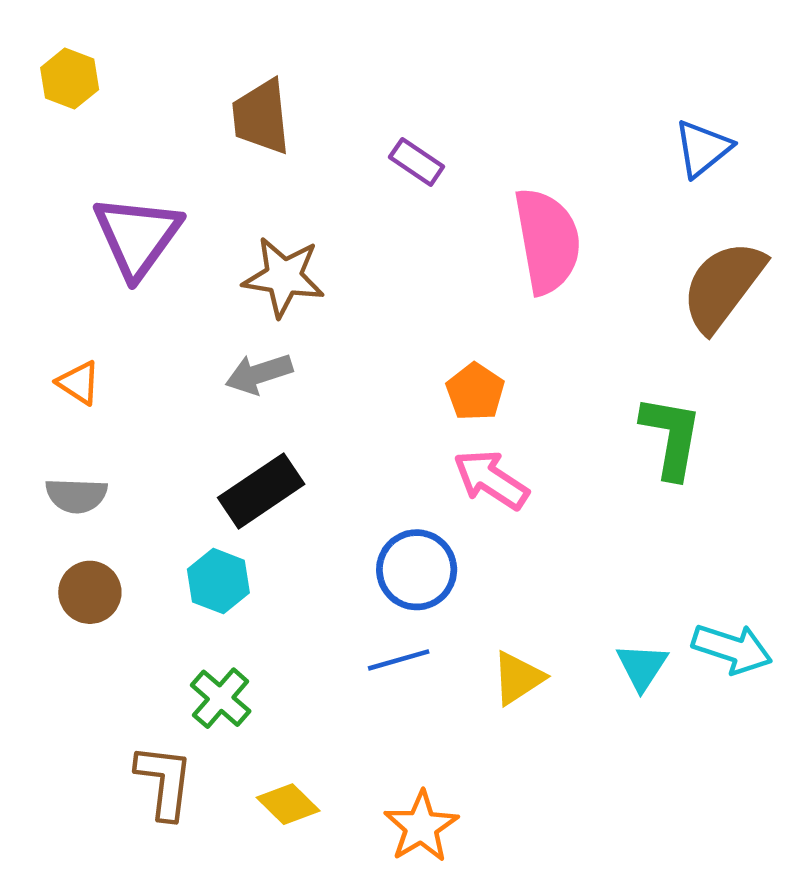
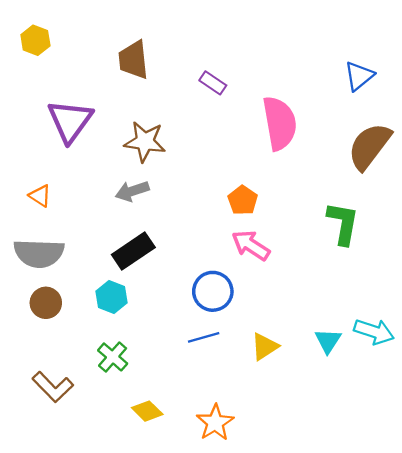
gray semicircle: (76, 495) -> (39, 253), size x1.6
brown L-shape: (164, 782) -> (53, 387), moved, turned 129

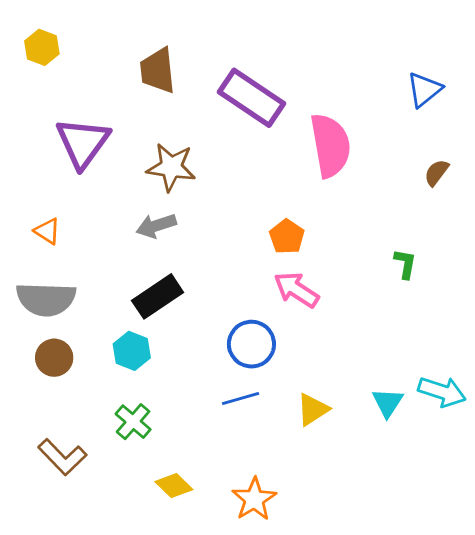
purple rectangle: (213, 83) -> (251, 98), size x2.0
brown semicircle: (369, 146) -> (437, 173), size x0.5
green L-shape: (343, 223) -> (405, 264), size x0.6

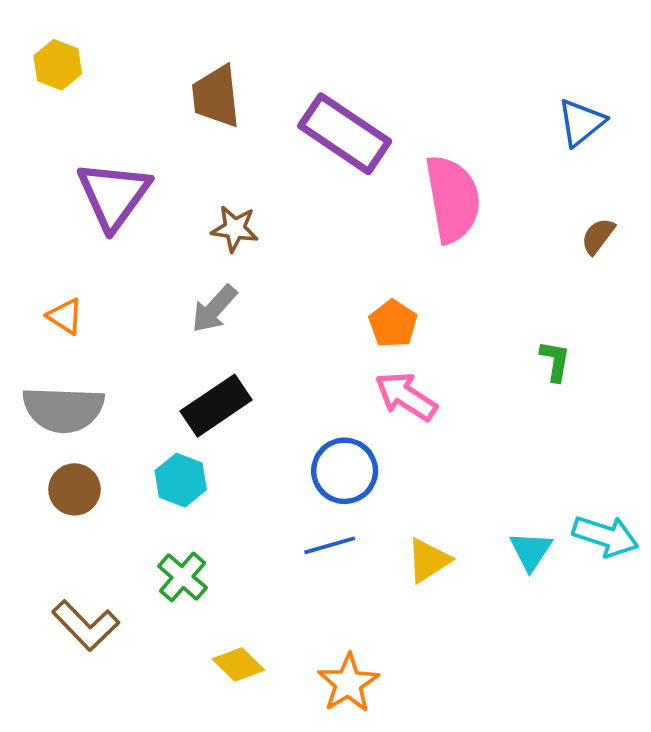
brown star: (171, 167) -> (235, 229), size x0.7
gray arrow: (156, 226) -> (214, 309), turned -30

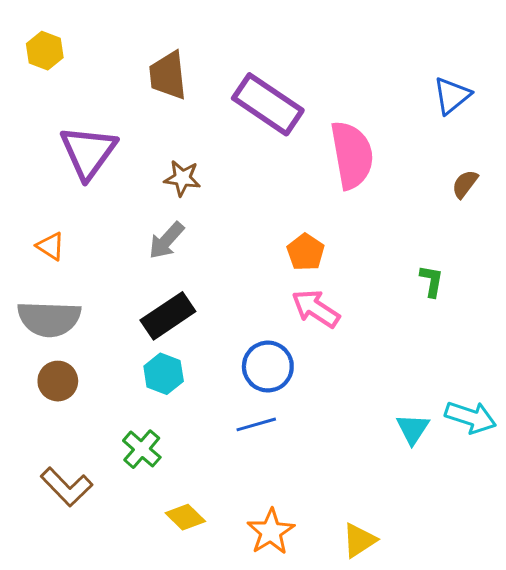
cyan hexagon: (181, 480) -> (164, 374), moved
yellow triangle: (428, 560) -> (359, 540), moved

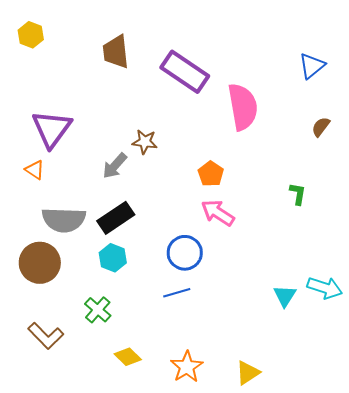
purple triangle: (88, 152) -> (52, 129), moved
brown star: (182, 178) -> (145, 142), moved
gray semicircle: (49, 319) -> (64, 220), moved
brown circle: (58, 381) -> (40, 263), size x1.5

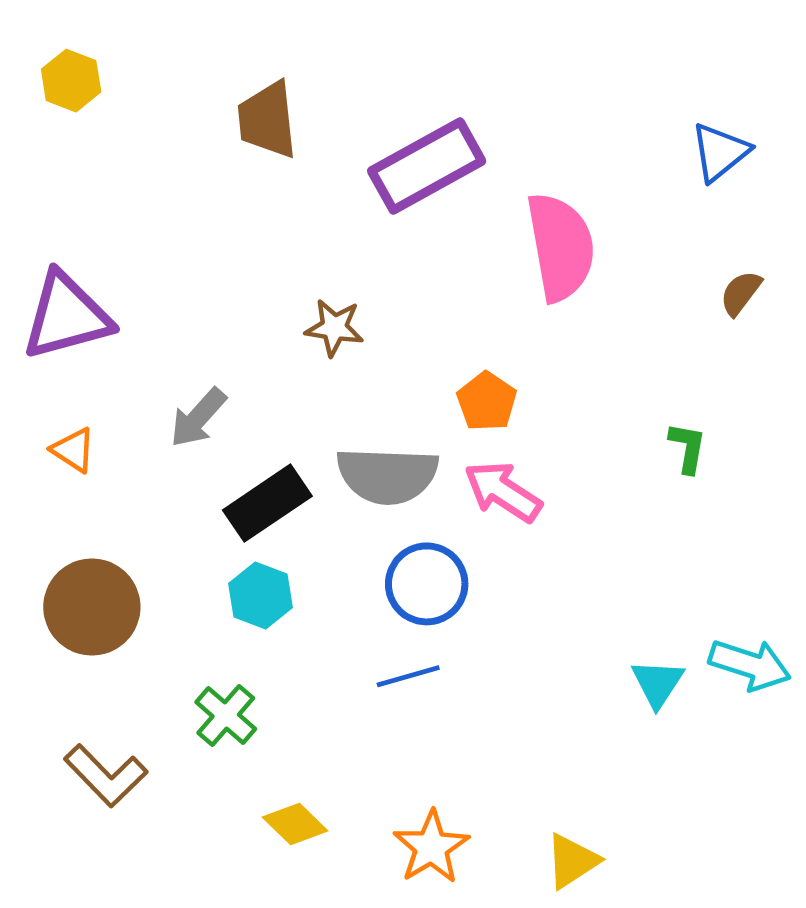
purple rectangle: (185, 72) -> (427, 166), turned -63
purple triangle: (52, 129) -> (66, 316), moved, turned 39
gray arrow: (115, 166) -> (198, 418), moved
orange triangle: (35, 170) -> (73, 450), moved
gray semicircle: (64, 220) -> (387, 475), moved

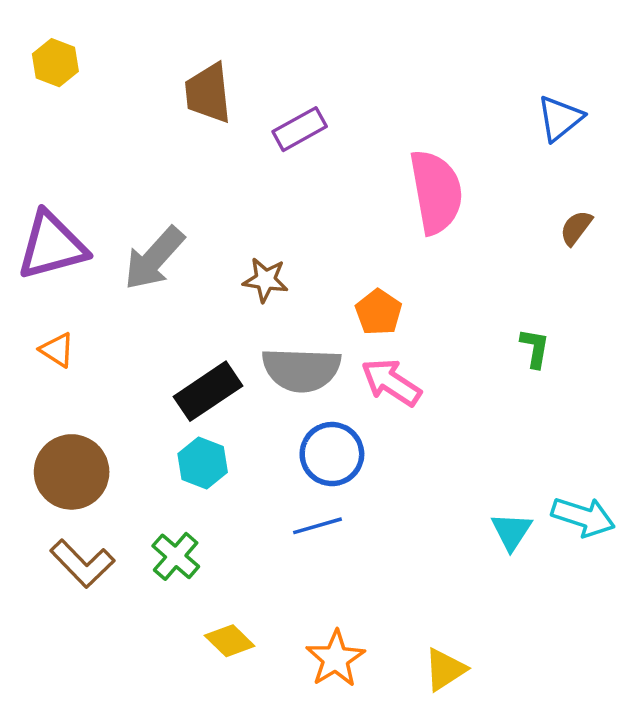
purple rectangle: (427, 166) -> (300, 129), moved, size x0.6
brown star: (334, 328) -> (265, 280), moved
gray arrow: (198, 418) -> (154, 258), moved, size x1.4
brown L-shape: (106, 776) -> (82, 564), moved

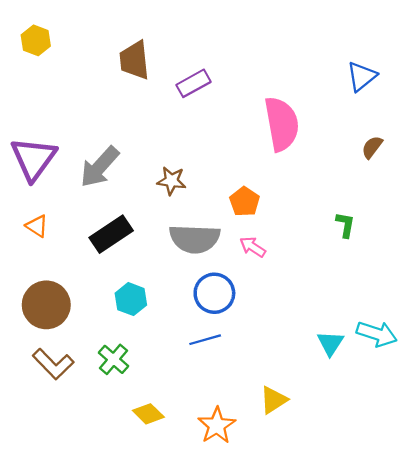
purple triangle: (52, 246) -> (33, 159), turned -39
pink arrow: (391, 382) -> (253, 247), size x0.7
black rectangle: (208, 391) -> (111, 234), moved
yellow triangle: (445, 669) -> (274, 400), moved

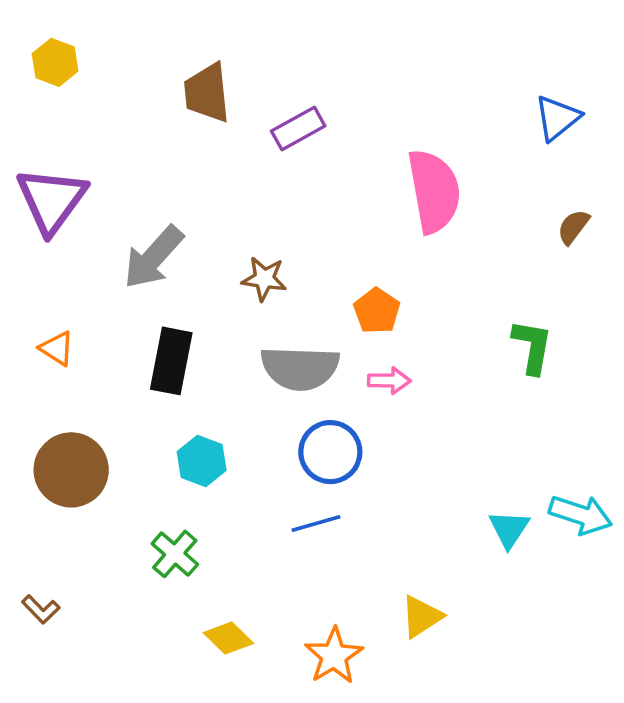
purple triangle: (33, 159) -> (52, 200), moved
green L-shape: (345, 225) -> (532, 347), size x1.4
black rectangle: (111, 234) -> (171, 361), turned -45
pink arrow: (253, 247) -> (389, 381), turned 148
brown L-shape: (53, 364) -> (41, 609), moved, size x0.6

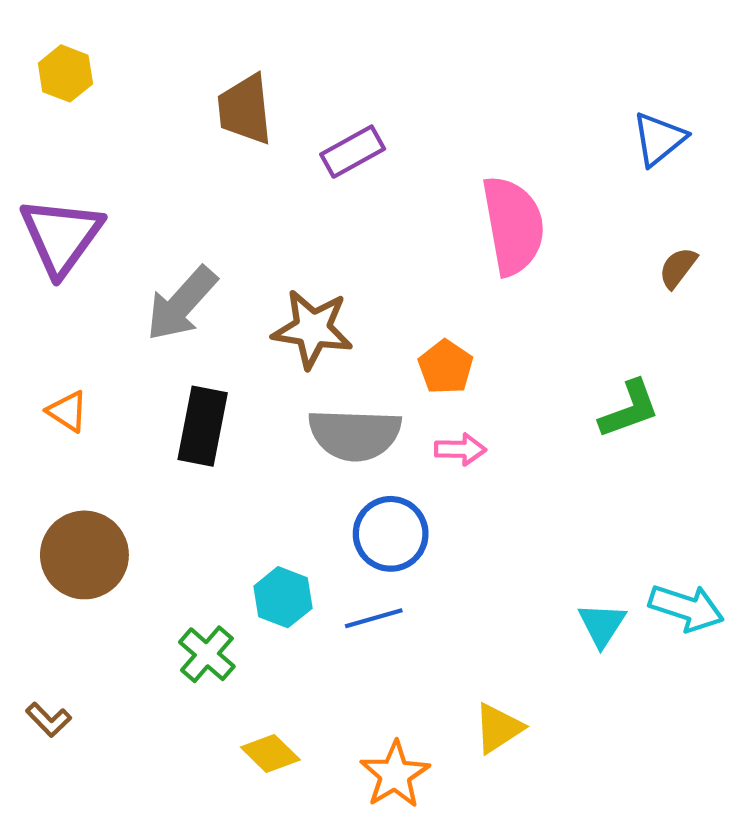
brown star: (264, 279) -> (313, 329), size x1.5
green L-shape: (532, 347) -> (629, 409), turned 60
cyan hexagon: (202, 461) -> (283, 597), moved

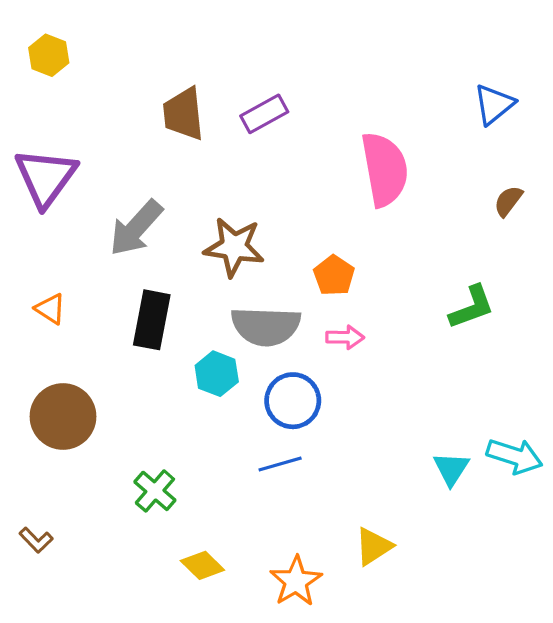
brown trapezoid: (245, 109) -> (183, 114), moved
cyan hexagon: (283, 597) -> (217, 374), moved

